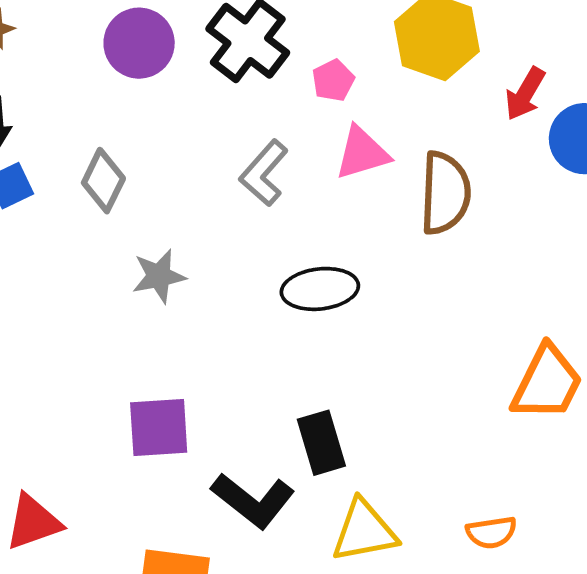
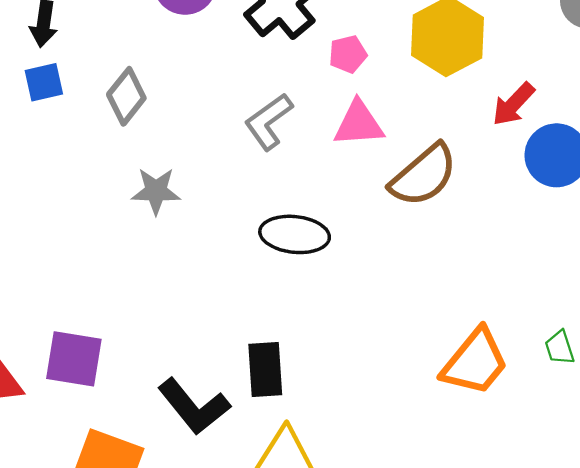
brown semicircle: (445, 193) -> (424, 175), turned 34
purple square: (159, 427) -> (74, 359), moved

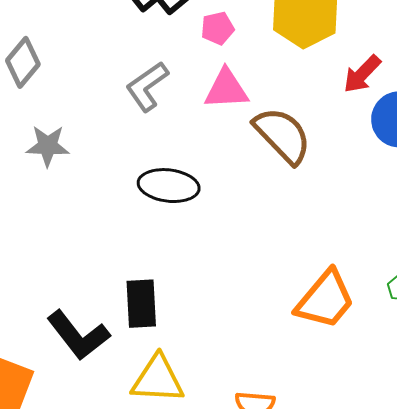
brown semicircle: (424, 175) -> (282, 135), turned -94

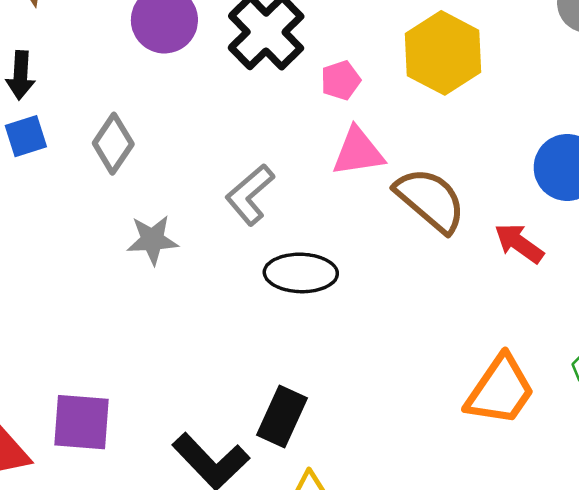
red arrow: (362, 74) -> (519, 243), moved, turned 87
gray L-shape: (147, 86) -> (250, 195), moved
black rectangle: (141, 304) -> (282, 416), turned 33

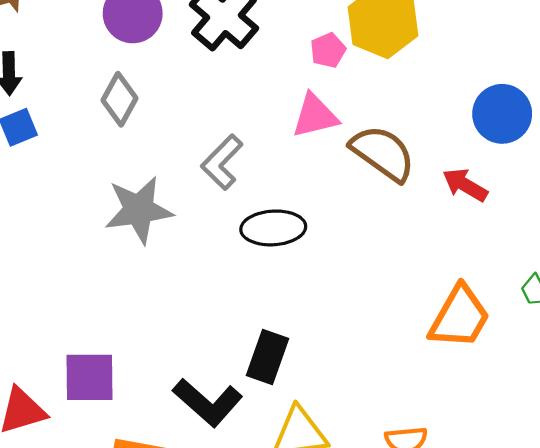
pink pentagon: (341, 80) -> (328, 50), moved
gray diamond: (113, 144) -> (120, 99), moved
gray star: (152, 240) -> (139, 210), size x1.5

